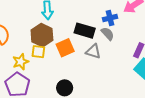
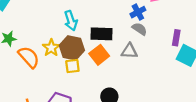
black rectangle: (85, 31) -> (101, 34), moved
yellow star: (21, 62) -> (51, 48), moved

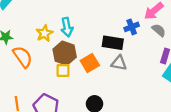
gray semicircle: (139, 29) -> (159, 30), moved
black rectangle: (101, 34) -> (113, 43), moved
yellow star: (51, 48) -> (44, 33), moved

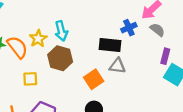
orange semicircle: (23, 57) -> (17, 47), moved
orange square: (90, 63) -> (94, 79), moved
yellow square: (63, 70) -> (30, 79), moved

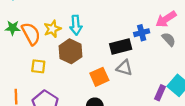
black rectangle: (110, 45) -> (121, 46), turned -30
purple rectangle: (165, 56) -> (160, 93), moved

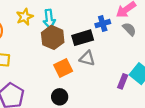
cyan arrow: (76, 25) -> (49, 19), moved
yellow star: (52, 29) -> (25, 17), moved
brown hexagon: (70, 51) -> (53, 37), moved

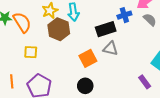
brown hexagon: (53, 37) -> (59, 29), moved
purple rectangle: (123, 81) -> (145, 82), moved, turned -56

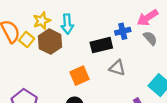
gray triangle: (110, 49) -> (117, 68), moved
yellow square: (31, 52) -> (27, 40), moved, turned 32

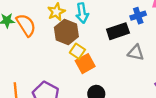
yellow square: (27, 40) -> (77, 51), moved
orange square: (79, 76) -> (85, 64), moved

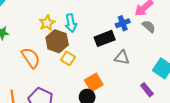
orange semicircle: (26, 25) -> (31, 58), moved
orange square: (85, 64) -> (94, 82), moved

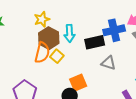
cyan arrow: (71, 23) -> (69, 33), moved
blue cross: (123, 23) -> (114, 30), size x1.5
orange semicircle: (31, 58) -> (42, 53), moved, turned 40

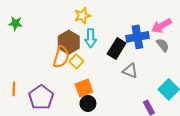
yellow star: (42, 19) -> (82, 16), moved
black rectangle: (95, 42) -> (117, 49), turned -48
orange square: (78, 83) -> (84, 88), moved

